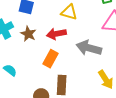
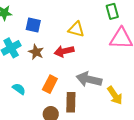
gray arrow: (89, 48) -> (89, 79), moved
orange rectangle: (50, 59) -> (50, 84), moved

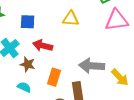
red arrow: (64, 51) -> (43, 46), moved, turned 36
brown star: (36, 52) -> (28, 64), moved

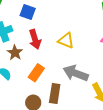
yellow triangle: (71, 19) -> (66, 41), moved
red arrow: (43, 46) -> (35, 39), turned -138

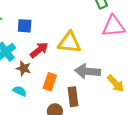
red arrow: (35, 39) -> (39, 50), turned -96
yellow triangle: (66, 41) -> (69, 43), size x1.4

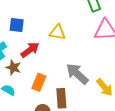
yellow triangle: (69, 43) -> (57, 32), moved, size x0.7
gray arrow: (88, 71) -> (77, 74), turned 35

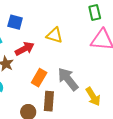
orange rectangle: (39, 82) -> (39, 78), moved

